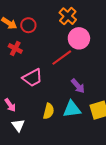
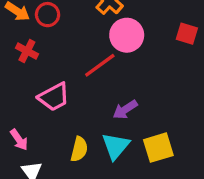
purple arrow: (78, 86) -> (125, 110), turned 98
cyan triangle: (72, 109) -> (116, 146), turned -42

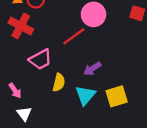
red cross: (27, 51) -> (21, 26), size x1.5
yellow semicircle: (79, 149) -> (59, 83), moved

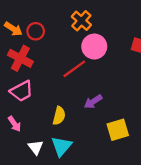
pink trapezoid: (40, 59) -> (22, 91), moved
cyan triangle: (85, 95) -> (61, 146), moved
white triangle: (24, 114) -> (36, 147), moved

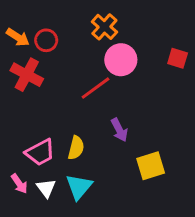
pink trapezoid: (22, 91) -> (40, 152), moved
purple arrow: (93, 102) -> (119, 130), turned -84
pink arrow: (15, 124) -> (19, 184), moved

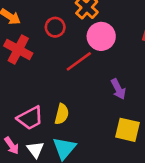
red circle: (46, 40) -> (55, 27), moved
purple arrow: (119, 130) -> (118, 89), moved
yellow square: (151, 166) -> (127, 130), turned 30

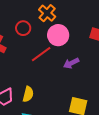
purple arrow: (118, 89) -> (71, 63), moved, turned 91

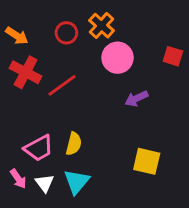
red circle: (23, 28) -> (66, 33), moved
red line: (41, 54) -> (62, 85), moved

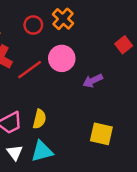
red square: (173, 56) -> (124, 45), turned 35
pink circle: (118, 58) -> (62, 58), moved
cyan triangle: (77, 182) -> (42, 151), turned 35

